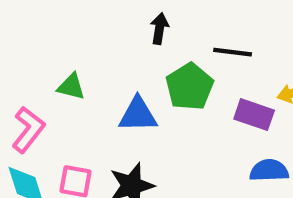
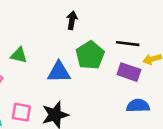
black line: (233, 52) -> (128, 44), moved

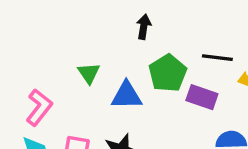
green triangle: (19, 55) -> (89, 73), moved, turned 42
purple rectangle: (129, 72) -> (202, 97), moved

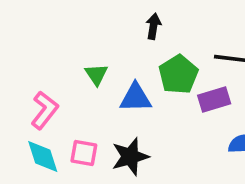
purple rectangle: (202, 97) -> (214, 99), turned -36

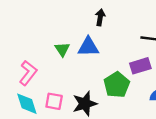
green pentagon: (178, 74) -> (117, 85), moved
blue triangle: (136, 98) -> (88, 47), moved

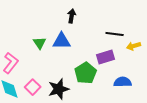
pink square: (54, 101) -> (33, 87), turned 35

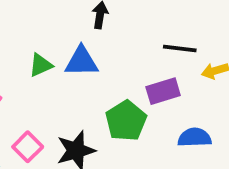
green triangle: (40, 43) -> (41, 65), turned 40

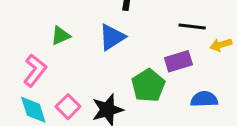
blue triangle: (81, 61) -> (112, 37), turned -32
green triangle: (41, 65) -> (61, 36), moved

